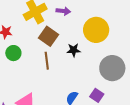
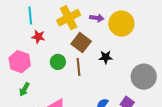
yellow circle: (96, 30) -> (121, 24), moved
green circle: (13, 53) -> (58, 62), moved

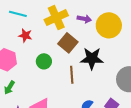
cyan line: (30, 15) -> (18, 14), turned -72
black star: (106, 57) -> (92, 58), size x1.6
brown line: (78, 67) -> (72, 75), moved

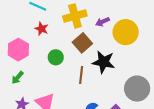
purple arrow: (84, 19) -> (102, 22), turned 136

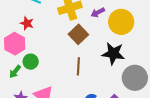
red star: (42, 29) -> (27, 23), moved
green circle: (56, 57) -> (31, 62), moved
black star: (104, 62) -> (113, 53), moved

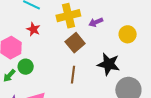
yellow circle: (121, 22) -> (128, 34), moved, size x0.7
red star: (27, 23) -> (33, 29), moved

